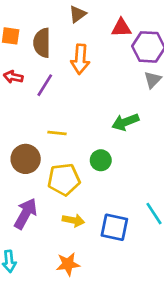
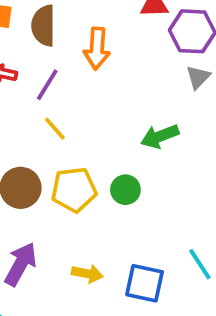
yellow line: (57, 133) -> (55, 129), moved, turned 42
yellow pentagon: (64, 179) -> (74, 190), moved

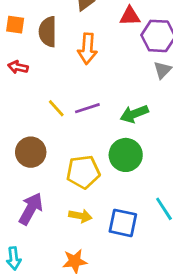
purple line: (47, 85) -> (87, 108), moved, turned 40
yellow pentagon: (74, 190) -> (83, 172), moved
green circle: (125, 190) -> (126, 155), moved, size x1.5

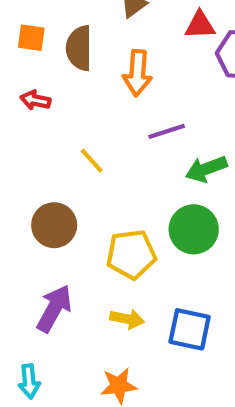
purple line: (87, 108) -> (167, 131), moved

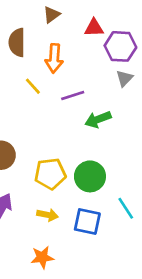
yellow line: (92, 161) -> (33, 86), moved
green circle: (194, 229) -> (90, 176), moved

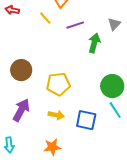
gray triangle: (124, 78) -> (114, 24), moved
green arrow: (98, 119) -> (94, 43), turned 126
green circle: (90, 176) -> (112, 86), moved

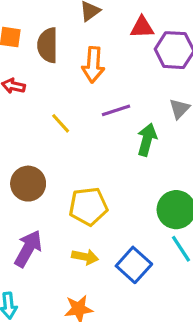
yellow line: (45, 18) -> (61, 123), moved
blue square: (86, 120) -> (134, 265), turned 30

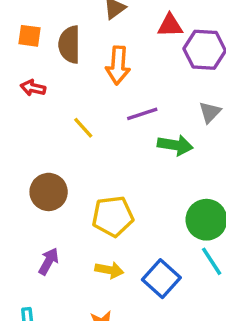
green arrow: (147, 140) -> (175, 145), turned 84
purple arrow: (28, 249) -> (49, 261), size x0.7

